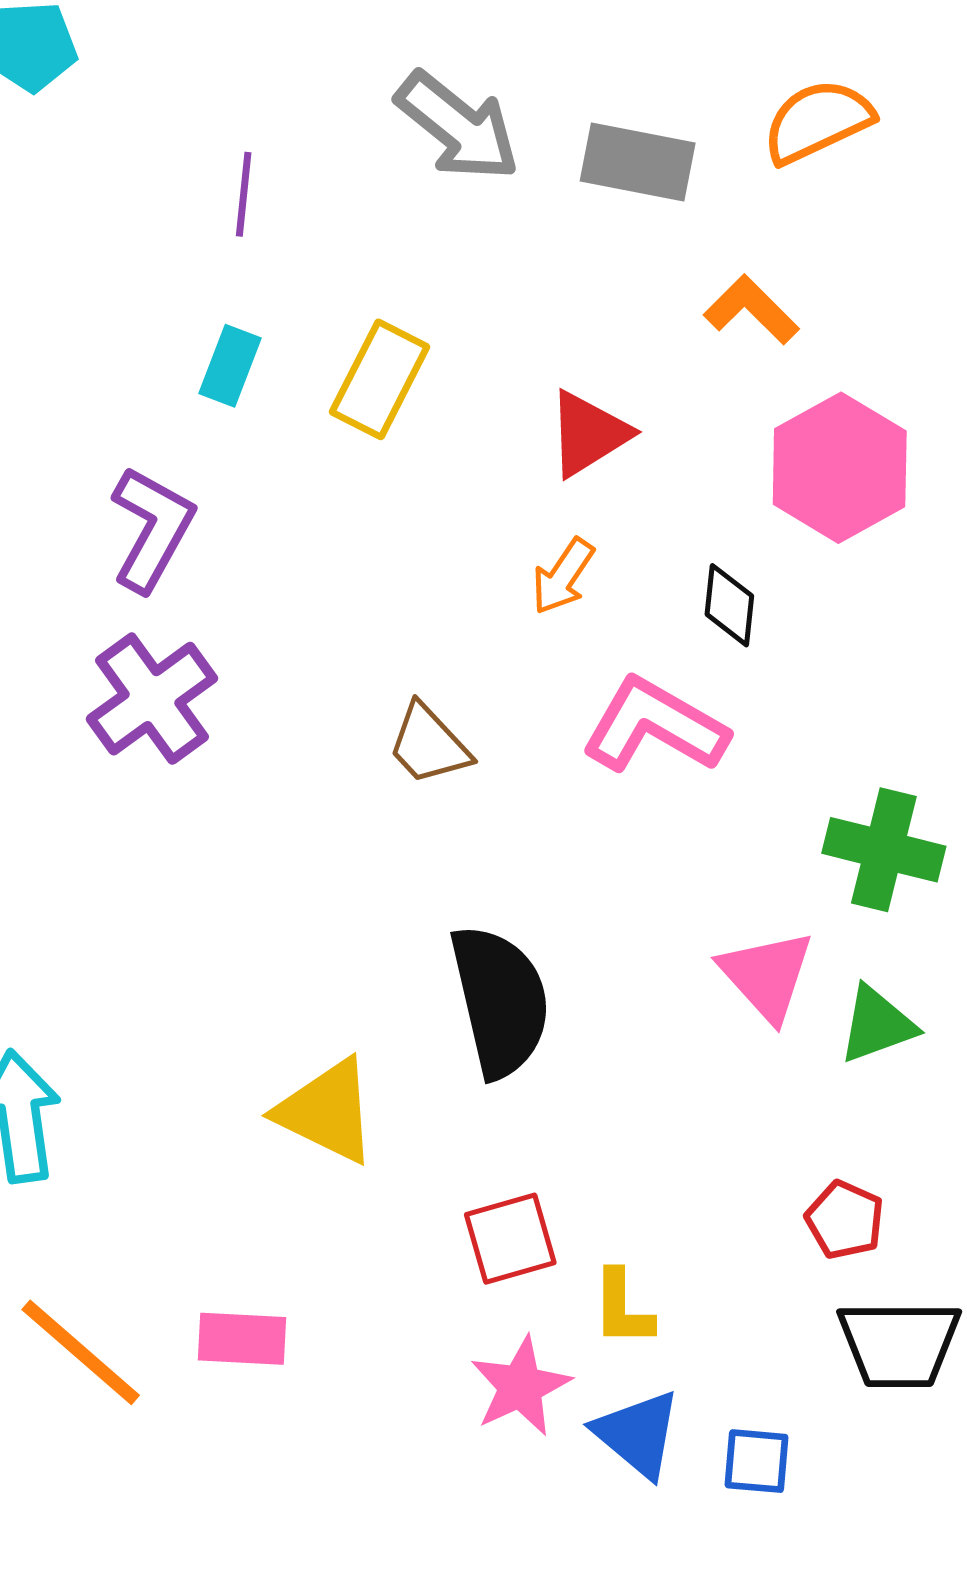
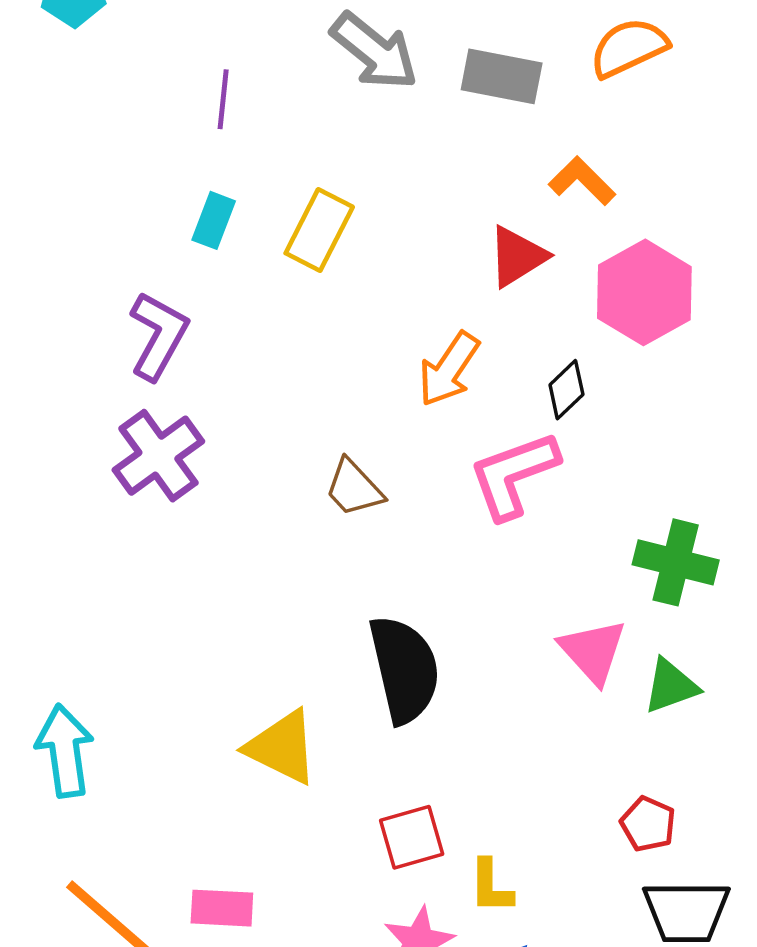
red triangle: (588, 434) -> (517, 256), moved
orange arrow: (563, 576) -> (449, 369), size x1.4
black diamond: (729, 605) -> (566, 390), turned 40
pink L-shape: (655, 726) -> (514, 475), turned -50

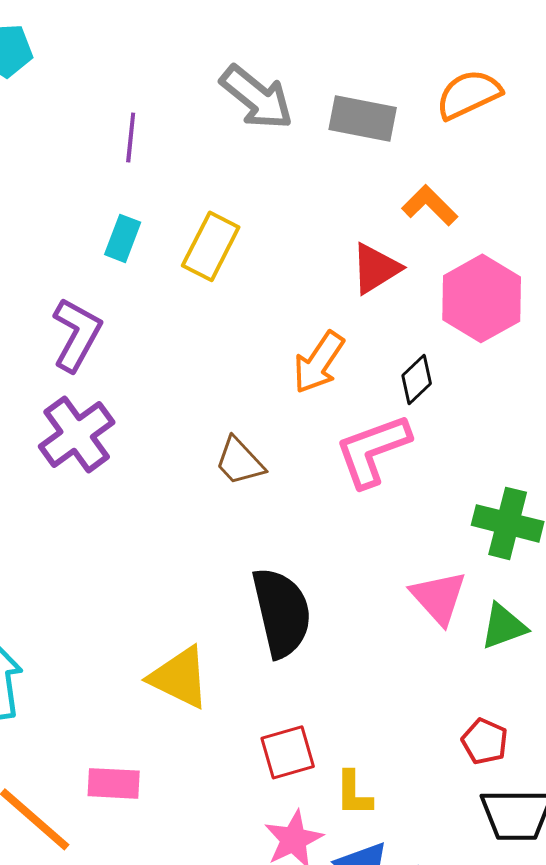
pink rectangle: (222, 908) -> (114, 783), moved

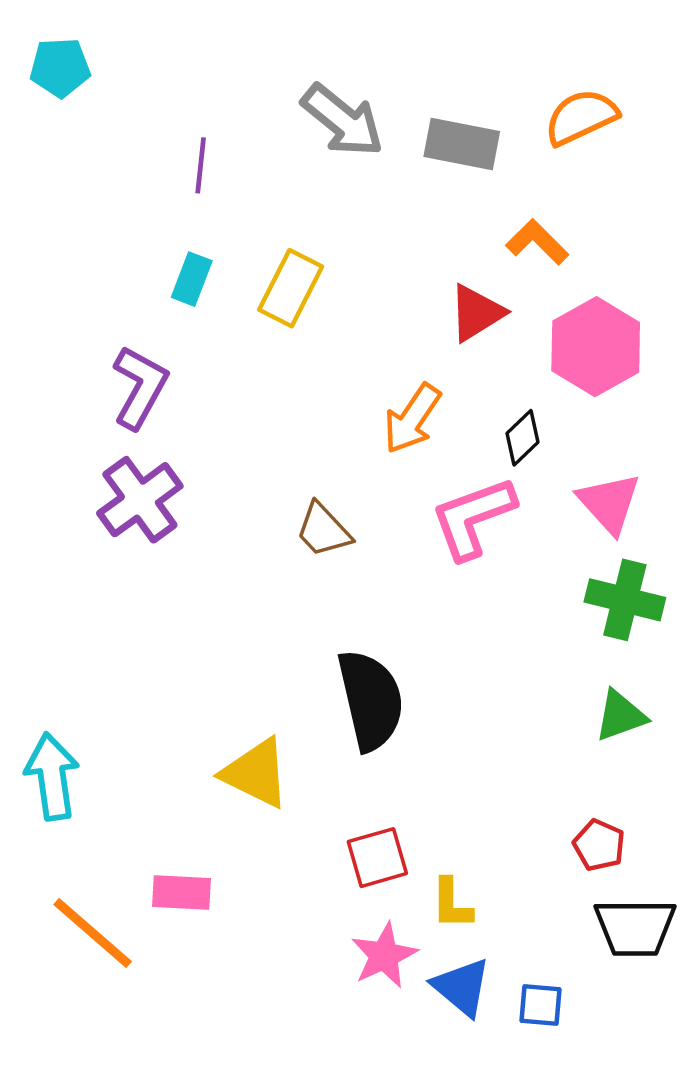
pink triangle: (439, 597) -> (609, 503), moved

